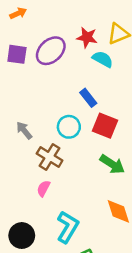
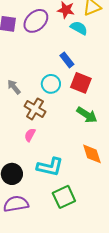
cyan L-shape: (68, 227) -> (50, 167), turned 72

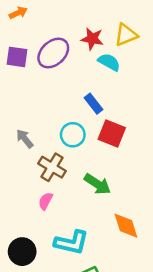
green arrow: (87, 115) -> (97, 184), moved

